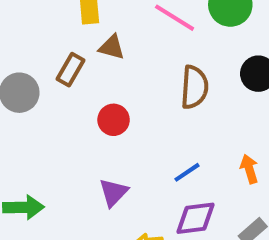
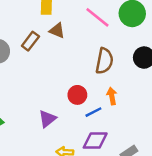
red circle: (114, 120) -> (77, 95), moved
orange arrow: (249, 169) -> (112, 96), moved

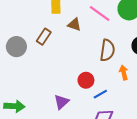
brown triangle: (57, 31) -> (74, 25), moved
orange arrow: (112, 96) -> (124, 73), moved

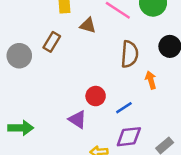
red circle: (86, 80) -> (96, 96), moved
purple triangle: (61, 102) -> (77, 120), turned -42

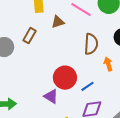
brown triangle: (88, 25) -> (58, 22), turned -32
red circle: (96, 96) -> (65, 78), size x1.5

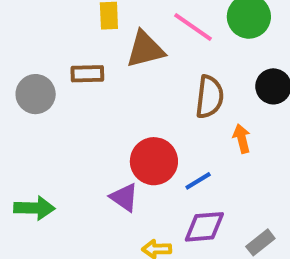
brown triangle: (58, 22) -> (145, 49), size x1.5
brown rectangle: (29, 36) -> (87, 74), turned 56

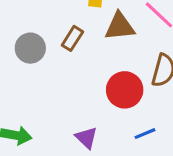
brown rectangle: (87, 74) -> (72, 38), turned -65
red circle: (154, 161) -> (125, 90), moved

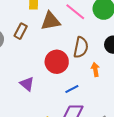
purple triangle: (86, 138) -> (27, 84), moved

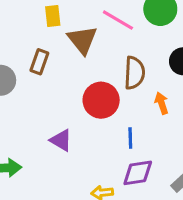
brown triangle: (50, 21) -> (82, 40), turned -50
blue line: (72, 89) -> (130, 138), turned -56

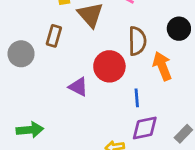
orange arrow: (162, 103) -> (162, 66), size x1.5
purple triangle: (61, 140) -> (78, 87), moved

